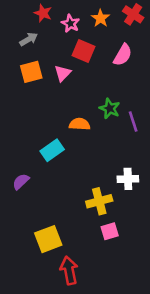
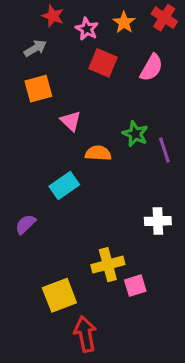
pink triangle: (63, 73) -> (71, 121), moved, turned -30
yellow cross: (99, 201) -> (108, 265), moved

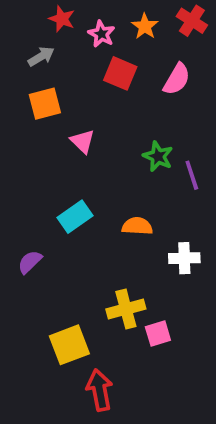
orange semicircle: (98, 153) -> (137, 226), moved

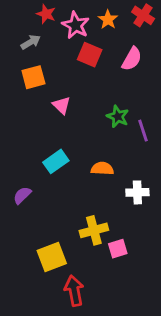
pink star: (101, 34) -> (76, 25), size x1.4

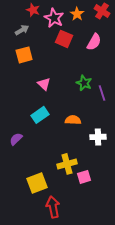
pink triangle: (62, 105) -> (44, 84), moved

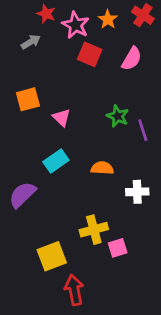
orange square: (24, 55) -> (28, 99), moved
purple semicircle: (16, 139) -> (22, 195), size x1.5

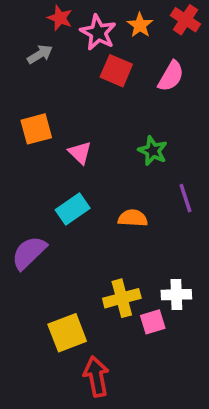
purple line: (143, 130) -> (185, 198), moved
white cross: (137, 192) -> (176, 295), moved

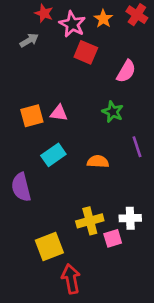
pink semicircle: (171, 76) -> (126, 71), moved
orange square: (36, 129) -> (32, 116), moved
pink triangle: (80, 153) -> (59, 113), turned -36
purple semicircle: (29, 253) -> (21, 187), turned -60

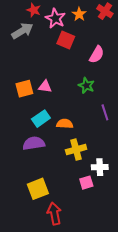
gray arrow: (29, 40) -> (22, 31), size x1.5
orange semicircle: (98, 162) -> (65, 124), moved
purple semicircle: (21, 187) -> (34, 143), moved, turned 95
yellow cross: (90, 221) -> (76, 150), moved

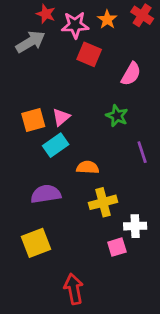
pink star: (55, 18) -> (75, 25), turned -30
pink triangle: (45, 87) -> (61, 117), turned -48
cyan rectangle: (41, 119) -> (56, 145), moved
yellow square: (38, 189) -> (36, 243), moved

